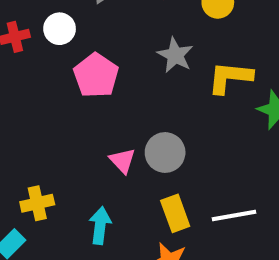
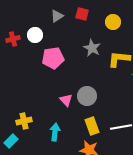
pink pentagon: (96, 75) -> (53, 58), turned 30

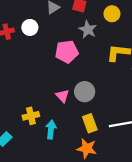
gray star: (92, 48) -> (88, 30), moved
pink pentagon: (53, 58) -> (67, 52), moved
yellow cross: (24, 121) -> (31, 116), moved

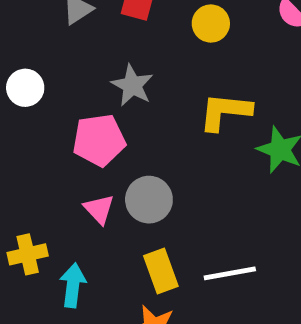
white circle: (30, 27) -> (25, 88), moved
gray star: (88, 30) -> (132, 85), moved
pink pentagon: (67, 52) -> (99, 140), moved

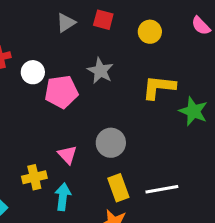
pink pentagon: (99, 140) -> (61, 92), moved
pink triangle: (99, 209) -> (67, 155), moved

